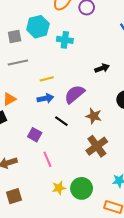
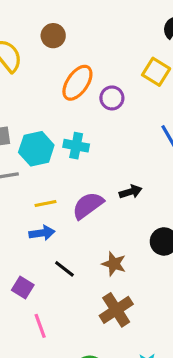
cyan hexagon: (38, 27) -> (36, 149), moved
purple semicircle: (75, 94) -> (88, 205), moved

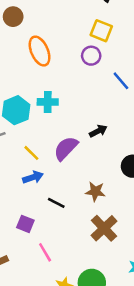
orange ellipse: (77, 83) -> (40, 51), turned -48
purple circle: (112, 98) -> (91, 56), moved
yellow line: (46, 203) -> (31, 153), turned 66

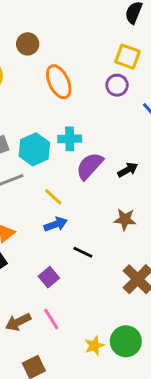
purple semicircle: (66, 148) -> (90, 166), moved
brown star: (95, 192) -> (125, 219), moved
purple square: (25, 224) -> (49, 277), turned 30
pink line: (45, 252) -> (51, 319), moved

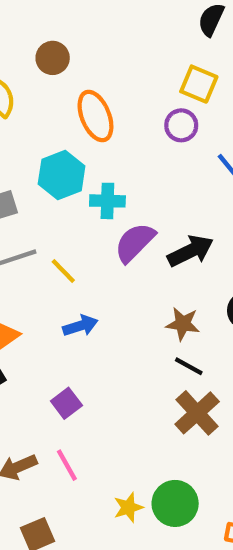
cyan hexagon: (34, 149) -> (62, 175), moved
black arrow: (128, 170) -> (191, 251), size x1.5
yellow line: (53, 197) -> (63, 271), moved
black line: (83, 252) -> (189, 366), moved

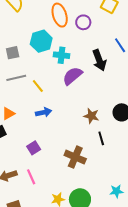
purple circle: (181, 125) -> (83, 22), moved
black arrow: (191, 251) -> (99, 60), moved, turned 90
black line: (189, 366) -> (101, 138), moved, turned 40
brown cross: (197, 413) -> (75, 157), moved, turned -30

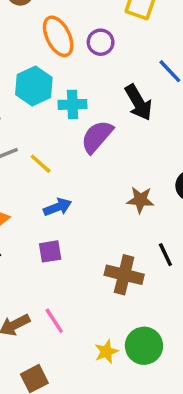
black line: (101, 138) -> (165, 255), moved
purple square: (34, 148) -> (50, 251), moved, turned 32

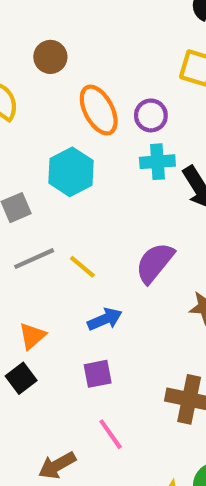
cyan cross: (72, 104) -> (157, 162), moved
purple semicircle: (97, 137) -> (155, 263), moved
pink line: (54, 321) -> (111, 434), moved

